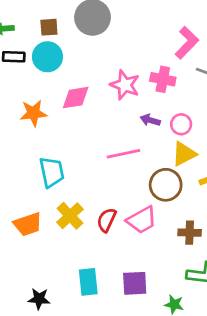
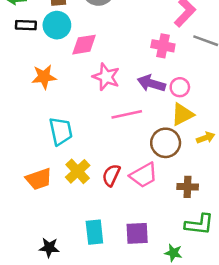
pink star: (125, 85) -> (106, 77), moved
pink diamond: (76, 98) -> (84, 45), moved
purple arrow: (150, 120) -> (151, 83), size x1.5

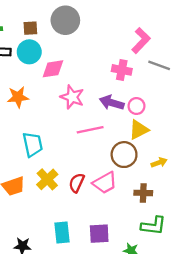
yellow arrow: (206, 138) -> (159, 162), moved

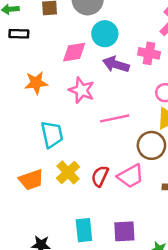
cyan circle: (29, 52) -> (105, 34), moved
pink star: (72, 97) -> (81, 90), moved
purple arrow: (112, 103) -> (116, 64), moved

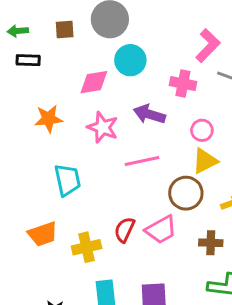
purple arrow: (116, 64) -> (149, 114), moved
yellow cross: (68, 172) -> (87, 247), moved, turned 30

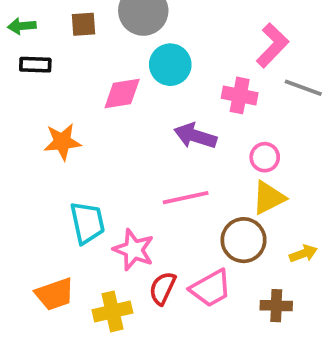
pink star: (103, 127) -> (134, 250), moved

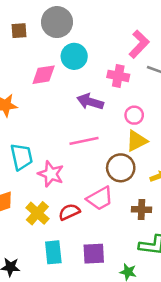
red semicircle: (163, 288) -> (69, 212), moved, turned 40
yellow cross: (112, 311) -> (37, 213), turned -35

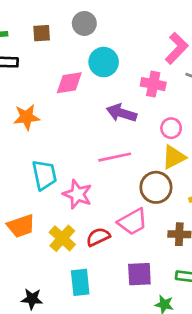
gray circle: (57, 22) -> (84, 23), size x0.7
purple square: (94, 254) -> (139, 274), moved

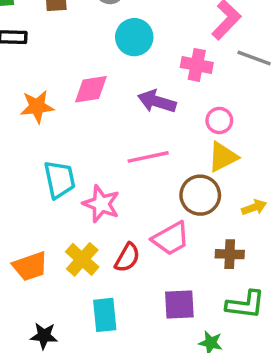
pink diamond: (69, 83) -> (91, 89), moved
orange trapezoid: (21, 226) -> (30, 266), moved
red semicircle: (98, 237) -> (127, 258), turned 145

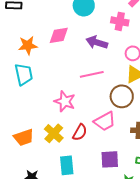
cyan trapezoid: (60, 180) -> (24, 74), moved

